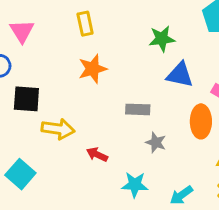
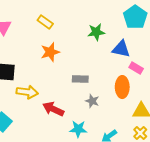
yellow rectangle: (85, 24) -> (45, 22), turned -42
blue triangle: (180, 75) -> (121, 49), moved
red arrow: (97, 155) -> (53, 109), size x1.5

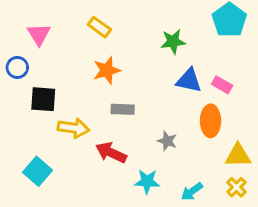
blue triangle: (121, 49) -> (189, 80), moved
pink rectangle: (136, 68) -> (222, 85), moved
gray rectangle: (80, 79) -> (123, 109), moved

